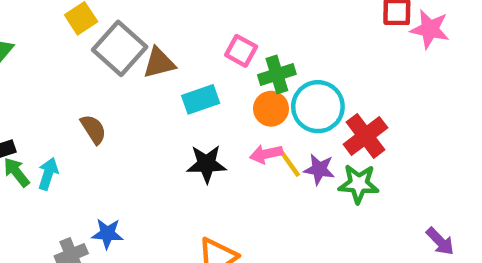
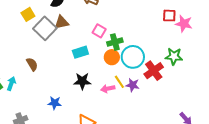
brown triangle: (159, 63) -> (62, 22), moved
pink arrow: (266, 154) -> (108, 89), moved
green star: (359, 184) -> (174, 56), moved
blue star: (107, 234) -> (55, 103), moved

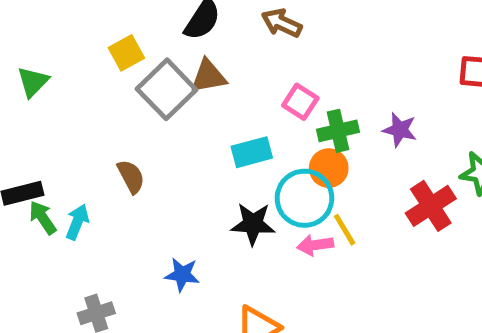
cyan circle: (133, 57) -> (304, 198), moved
purple star: (133, 85) -> (400, 130), moved

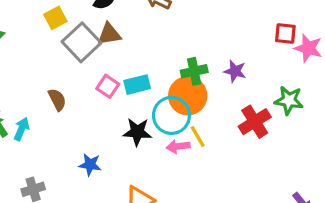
pink square: (300, 102) -> (108, 86), moved
orange circle: (329, 168) -> (188, 96), size x1.5

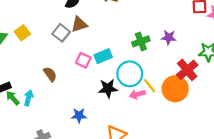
yellow square: (55, 18) -> (22, 33), moved
gray square: (82, 42) -> (61, 33), size x0.7
orange circle: (188, 96) -> (175, 89), moved

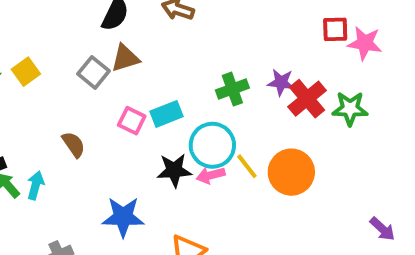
red cross: (187, 70) -> (307, 99), moved
pink arrow: (137, 94) -> (211, 175), moved
blue star: (79, 115) -> (123, 217), size x1.5

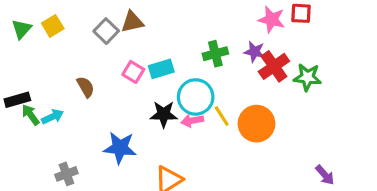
pink star: (365, 43) -> (272, 20), moved
cyan arrow: (36, 185) -> (53, 117), turned 45

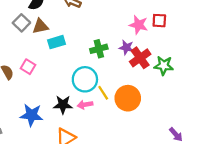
gray square: (106, 31) -> (21, 23), moved
cyan rectangle: (161, 69) -> (57, 42), moved
pink square: (133, 72) -> (28, 67), moved
black star: (164, 114) -> (63, 105), moved
pink arrow: (192, 121) -> (85, 105), moved

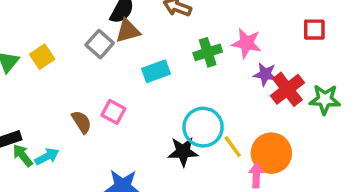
pink star: (139, 25) -> (247, 43), moved
brown triangle: (40, 26) -> (128, 31), moved
green cross: (99, 49) -> (208, 52), moved
black star: (63, 105) -> (183, 152), moved
pink arrow: (85, 105) -> (256, 175), moved, turned 104

